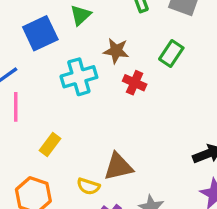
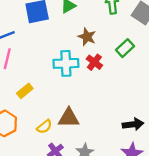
cyan cross: (79, 77) -> (66, 63), moved
yellow semicircle: (88, 186) -> (44, 127), turned -70

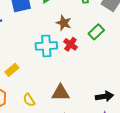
brown triangle: (69, 118) -> (61, 93), moved
yellow semicircle: (44, 127) -> (29, 100), turned 96

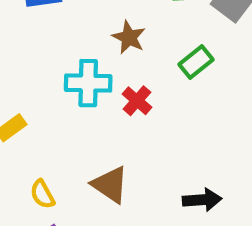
red cross: (70, 44) -> (137, 101), moved
brown triangle: (61, 93) -> (110, 185), turned 30

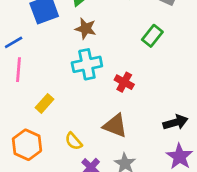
brown star: (129, 37) -> (86, 29), moved
red cross: (137, 101) -> (124, 82), moved

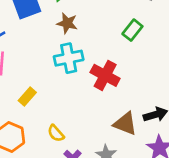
red cross: (124, 82) -> (105, 75), size x1.5
brown triangle: (115, 126) -> (125, 124), moved

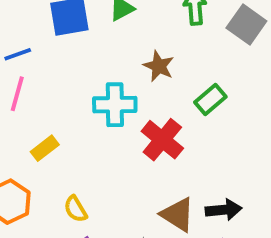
brown star: (67, 23) -> (159, 66), moved
green rectangle: (132, 30) -> (210, 100), moved

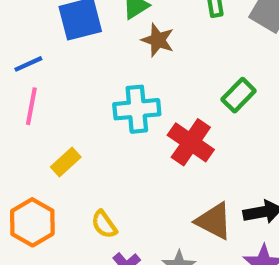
brown star: (159, 66) -> (158, 40), moved

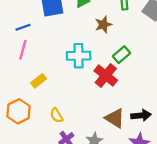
brown star: (158, 40) -> (103, 25), moved, turned 30
green rectangle: (239, 95) -> (122, 55), moved

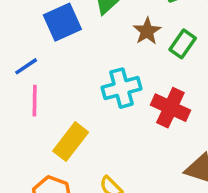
green rectangle: (122, 55) -> (183, 44), moved
yellow rectangle: (39, 81) -> (71, 142), size x1.5

